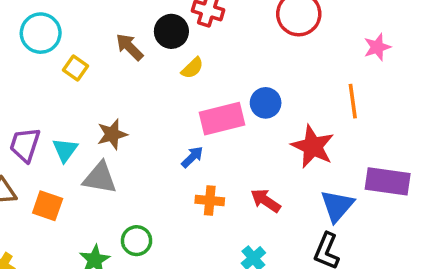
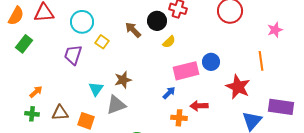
purple trapezoid: (25, 145) -> (73, 55), moved
gray triangle: (100, 178) -> (116, 105), turned -30
red arrow: (266, 201) -> (199, 106), moved, turned -36

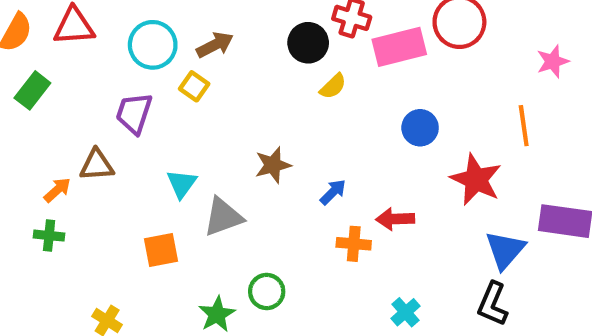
brown arrow: (133, 30) -> (215, 45), moved, turned 108
pink rectangle: (186, 71) -> (399, 47), moved
brown star: (123, 80) -> (273, 165), moved
brown triangle: (60, 113) -> (97, 165), moved
orange square: (86, 121) -> (161, 250), turned -30

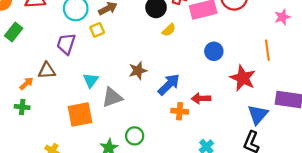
yellow square: (194, 86) -> (97, 30), turned 32
blue arrow: (333, 192) -> (169, 84), size x1.6
orange square: (161, 250) -> (80, 114), size x1.4

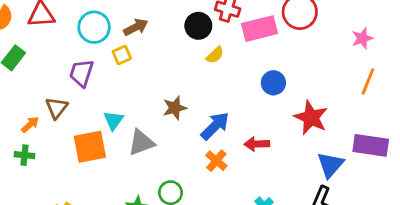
orange line: (267, 50) -> (368, 81), moved, turned 30
brown triangle: (47, 71) -> (57, 108), turned -48
orange cross: (180, 111) -> (216, 161), moved, turned 35
orange square: (80, 114) -> (90, 147), moved

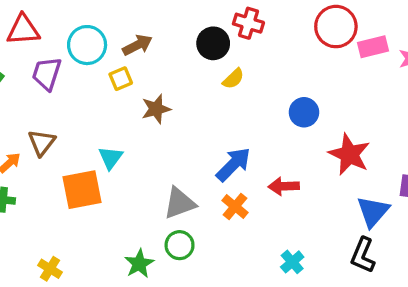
pink rectangle: (259, 29) -> (373, 47), moved, size x0.7
purple trapezoid: (82, 73) -> (47, 74), moved
brown star: (175, 108) -> (156, 109), moved
gray triangle: (141, 143) -> (180, 203), moved

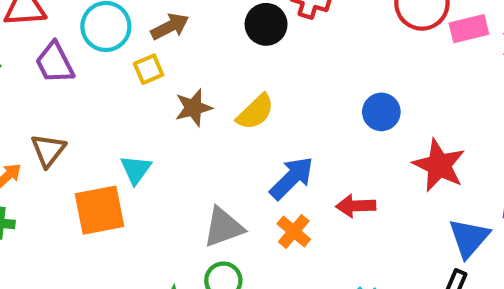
purple trapezoid: (47, 74) -> (55, 63), turned -45
yellow semicircle: (233, 79) -> (255, 112), moved, size x1.4

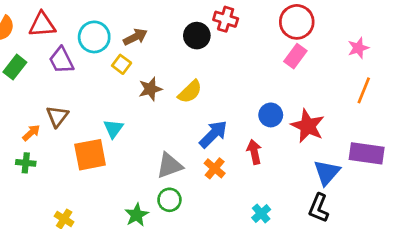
pink rectangle: (469, 29) -> (295, 56), moved, turned -40
yellow square: (149, 69) -> (122, 64), turned -30
blue circle: (381, 112) -> (271, 115), moved
red arrow: (356, 206) -> (254, 152), turned 80

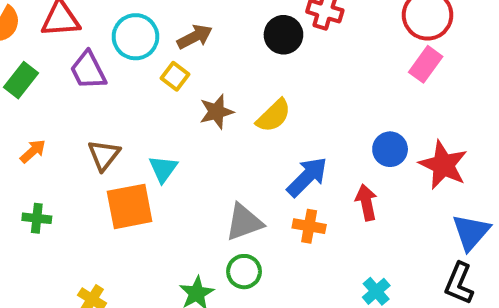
brown triangle: (57, 116) -> (104, 155), moved
orange arrow: (31, 133) -> (33, 151), moved
orange cross: (215, 168) -> (309, 226), turned -30

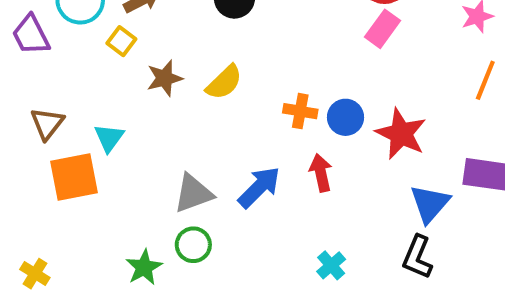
blue arrow: (307, 177) -> (259, 187), moved
orange cross: (309, 226) -> (300, 111), moved

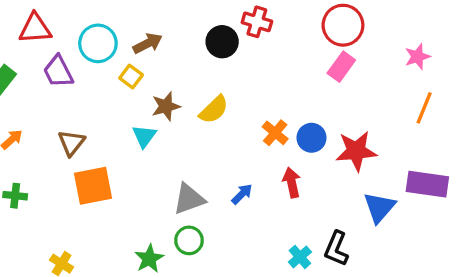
orange cross: (300, 111) -> (275, 133), turned 30
red star: (401, 134) -> (356, 151), turned -30
cyan triangle: (109, 138) -> (144, 136), moved
blue arrow: (259, 187) -> (242, 194), size x0.6
black L-shape: (417, 257) -> (336, 249), moved

